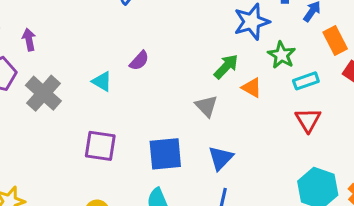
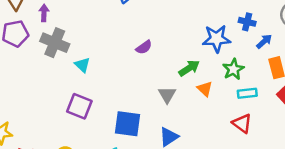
purple semicircle: (139, 61) -> (144, 47), moved
cyan triangle: (102, 81) -> (82, 65), moved
gray cross: (43, 93) -> (55, 43), moved, turned -32
red triangle: (308, 120) -> (242, 123), turned -35

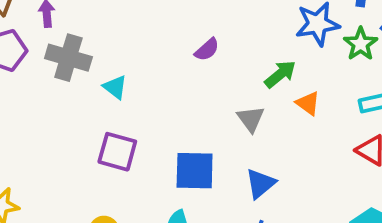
green star: (233, 69) -> (361, 44), moved

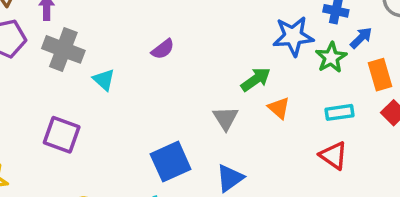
purple semicircle: (207, 50) -> (163, 49), moved
purple square: (117, 152) -> (62, 135), moved
blue square: (195, 171) -> (171, 162), turned -30

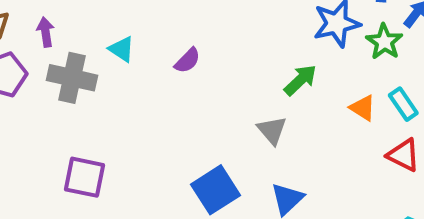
cyan triangle: (104, 80) -> (122, 49), moved
orange triangle: (279, 108) -> (363, 108), moved
cyan rectangle: (340, 112) -> (403, 104), turned 72

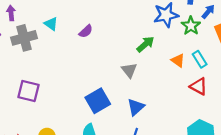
gray cross: (72, 78) -> (24, 38), turned -30

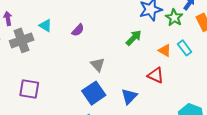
gray triangle: (129, 70) -> (98, 65), moved
red triangle: (199, 86) -> (156, 75), moved

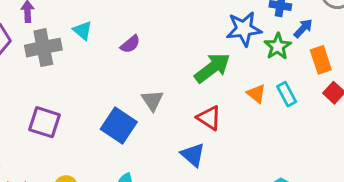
green arrow: (134, 38) -> (212, 68), size x1.4
red triangle: (156, 75) -> (209, 118), moved
blue square: (94, 93) -> (119, 126), moved, turned -30
blue triangle: (129, 96) -> (193, 155), turned -42

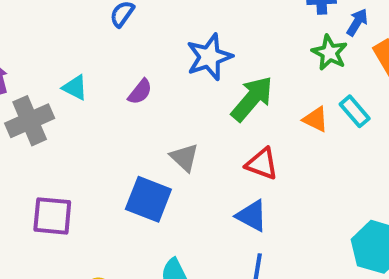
blue star: (244, 29) -> (209, 57), moved

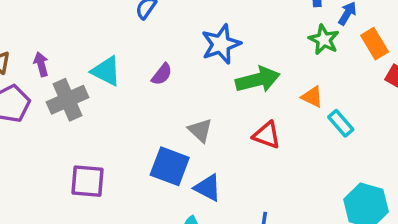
cyan triangle: (75, 88) -> (106, 71), size x1.4
green arrow: (252, 99) -> (258, 80), turned 36
cyan rectangle: (355, 111) -> (341, 123), moved
blue triangle: (252, 216) -> (208, 188), moved

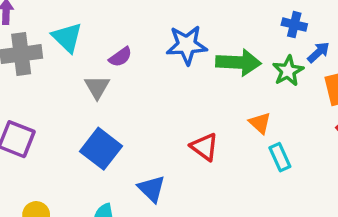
green arrow: (258, 80) -> (238, 62), moved
gray triangle: (200, 130) -> (97, 87), moved
blue triangle: (208, 188) -> (152, 189), moved

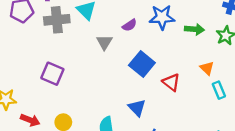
purple semicircle: (120, 57) -> (129, 25), moved
green arrow: (238, 62) -> (194, 29), size x0.7
blue square: (101, 149) -> (142, 64), moved

